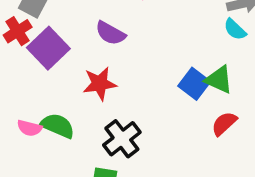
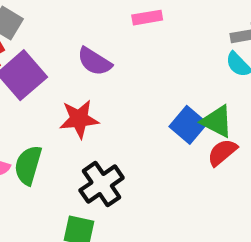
red semicircle: (224, 124) -> (222, 152), moved
green semicircle: (58, 126) -> (28, 165), turned -100

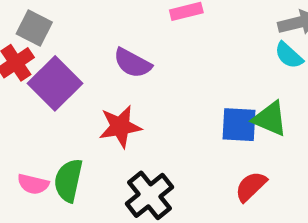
blue square: (188, 125) -> (239, 125), turned -33
red semicircle: (222, 152) -> (251, 186), moved

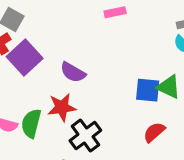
purple semicircle: (132, 63) -> (73, 72), moved
red star: (120, 127) -> (62, 107), moved

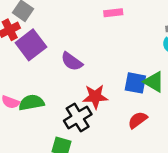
red star: (62, 107) -> (95, 97), moved
green semicircle: (31, 123) -> (31, 103), turned 60

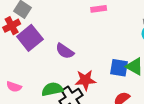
green semicircle: (31, 103) -> (52, 89), moved

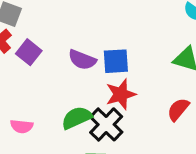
purple square: (30, 38) -> (29, 52), size x0.7
blue square: (119, 68) -> (116, 61), moved

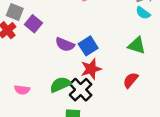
purple square: (29, 52) -> (33, 24), moved
blue square: (116, 61) -> (88, 46), turned -30

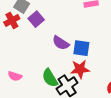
blue square: (88, 46) -> (81, 48), turned 30
green semicircle: (60, 85) -> (50, 78), turned -108

